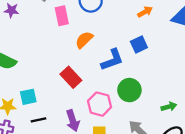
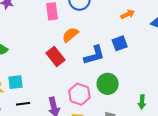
red rectangle: (71, 77) -> (55, 57), moved
green arrow: (169, 107) -> (142, 102), turned 104

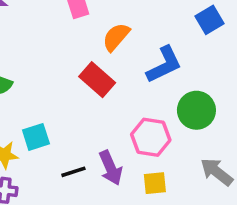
blue square: (120, 43) -> (209, 20), moved
black line: (23, 104) -> (73, 172), moved

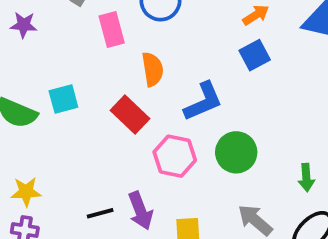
orange semicircle: (116, 37) -> (153, 69), turned 128
cyan square: (36, 137) -> (63, 99), moved
pink hexagon: (151, 137) -> (175, 156), moved

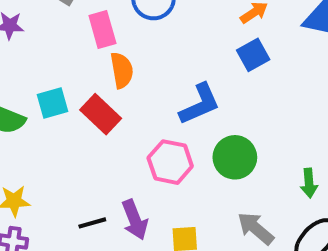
orange semicircle: (153, 69) -> (122, 70), moved
red rectangle: (130, 115) -> (101, 114), moved

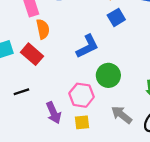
pink hexagon: (170, 162) -> (82, 95), moved
black line: (92, 223) -> (21, 92), moved

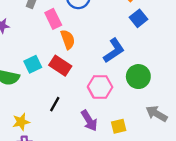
black line: (21, 92) -> (55, 104), turned -35
pink hexagon: (82, 95) -> (100, 87), moved

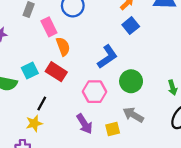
black line: (55, 104) -> (42, 104), moved
gray arrow: (157, 114) -> (133, 115), moved
yellow star: (21, 122) -> (34, 123), moved

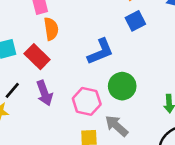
pink hexagon: (94, 92) -> (87, 101), moved
purple arrow: (84, 124) -> (44, 93), moved

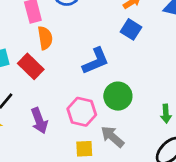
blue square: (135, 21) -> (131, 29), turned -30
purple arrow: (44, 93) -> (39, 121), moved

